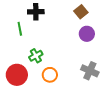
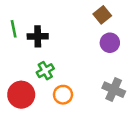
black cross: (36, 12) -> (38, 36), moved
green line: (20, 29) -> (14, 29), moved

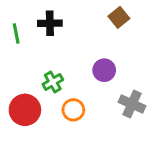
black cross: (38, 36) -> (50, 23), moved
purple circle: (110, 43) -> (104, 70), moved

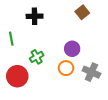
green line: (16, 34) -> (11, 39), moved
orange circle: (73, 110) -> (66, 68), moved

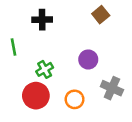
orange circle: (66, 68) -> (75, 99), moved
red circle: (17, 76) -> (36, 96), moved

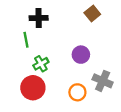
green line: (13, 47) -> (26, 40), moved
orange circle: (75, 99) -> (77, 92), moved

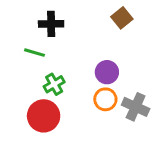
green line: (26, 40) -> (35, 53), turned -63
orange circle: (77, 92) -> (105, 99), moved

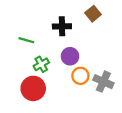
black cross: (51, 24) -> (62, 26), moved
purple circle: (107, 72) -> (70, 56), moved

